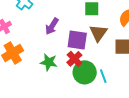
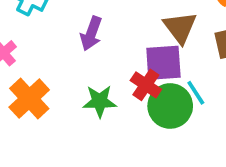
purple square: (77, 40) -> (163, 63), moved
cyan line: (103, 76) -> (196, 93), moved

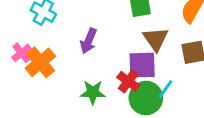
cyan line: (196, 93) -> (166, 89), turned 66
orange cross: (29, 98) -> (40, 62), moved

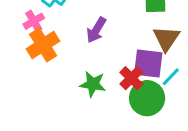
pink cross: (22, 53) -> (34, 21), moved
cyan line: (166, 89) -> (171, 77), moved

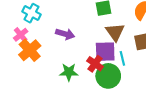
purple arrow: (96, 30) -> (65, 34), turned -96
cyan line: (171, 77) -> (122, 58), turned -48

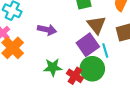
purple square: (105, 52) -> (88, 45), turned -30
red cross: (95, 64) -> (75, 76), moved

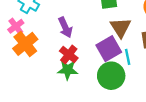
purple arrow: (47, 30) -> (65, 27), turned 48
red cross: (75, 76) -> (69, 55), moved

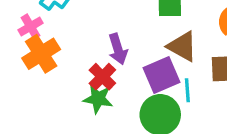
purple arrow: (65, 27) -> (118, 49), moved
brown triangle: (121, 27) -> (182, 46), turned -35

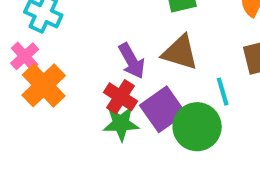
brown triangle: (182, 46) -> (180, 52), moved
purple square: (161, 75) -> (163, 109), moved

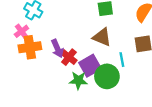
purple arrow: (132, 61) -> (57, 49), moved
orange cross: (44, 85) -> (30, 47), turned 30
green star: (121, 123) -> (78, 80), moved

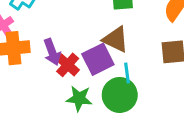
cyan line: (122, 60) -> (127, 73), moved
purple square: (90, 66) -> (98, 59), moved

